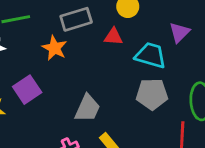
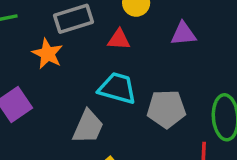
purple triangle: (179, 32) -> (183, 34), moved, turned 40
cyan trapezoid: (151, 55) -> (117, 88), moved

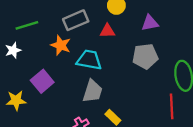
cyan trapezoid: (117, 88) -> (89, 60), moved
gray pentagon: (166, 109) -> (145, 56), moved

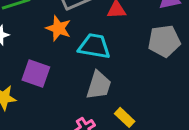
purple square: (42, 81) -> (36, 73), turned -30

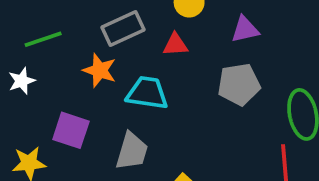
gray trapezoid: (99, 85) -> (132, 151), moved

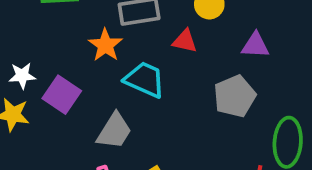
white star: (22, 81) -> (22, 76), moved
gray pentagon: (239, 84) -> (235, 96), turned -30

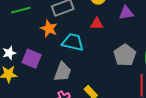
red triangle: (185, 41) -> (97, 24), moved
gray pentagon: (235, 96) -> (125, 55), moved

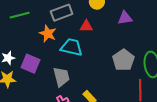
red triangle: (97, 24) -> (86, 26), moved
gray trapezoid: (63, 72) -> (61, 77), turned -35

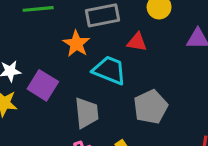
gray pentagon: (123, 60) -> (151, 107), moved

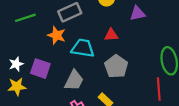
red triangle: (137, 42) -> (111, 35), moved
gray trapezoid: (87, 113) -> (74, 80), turned 45

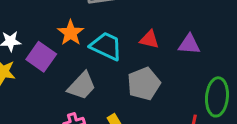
purple triangle: (137, 13) -> (189, 44), moved
orange star: (57, 35) -> (71, 33), moved

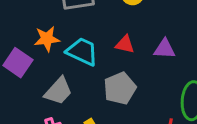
orange star: (71, 33) -> (47, 39), turned 30

